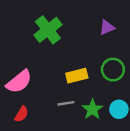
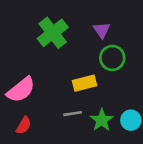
purple triangle: (107, 27) -> (102, 30), moved, turned -42
green circle: (113, 70) -> (112, 58), moved

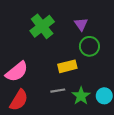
red semicircle: (24, 125) -> (19, 100), size x1.5

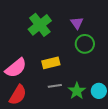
yellow rectangle: (67, 66) -> (51, 63), moved

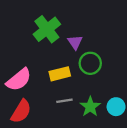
purple triangle: (77, 23) -> (75, 42), moved
green circle: (85, 44) -> (90, 63), moved

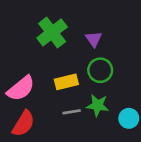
purple triangle: (75, 42) -> (94, 39), moved
green star: (90, 107) -> (98, 105), moved, turned -30

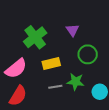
green cross: (52, 32) -> (35, 37), moved
green circle: (100, 70) -> (88, 54), moved

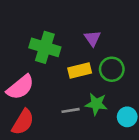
green cross: (35, 37) -> (45, 47), turned -35
yellow rectangle: (51, 63) -> (80, 71), moved

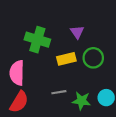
pink semicircle: (20, 87) -> (17, 73), turned 130
green star: (96, 104) -> (81, 101), moved

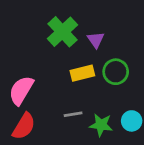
green cross: (37, 40) -> (62, 32), moved, turned 30
pink semicircle: (17, 73) -> (21, 90), turned 30

